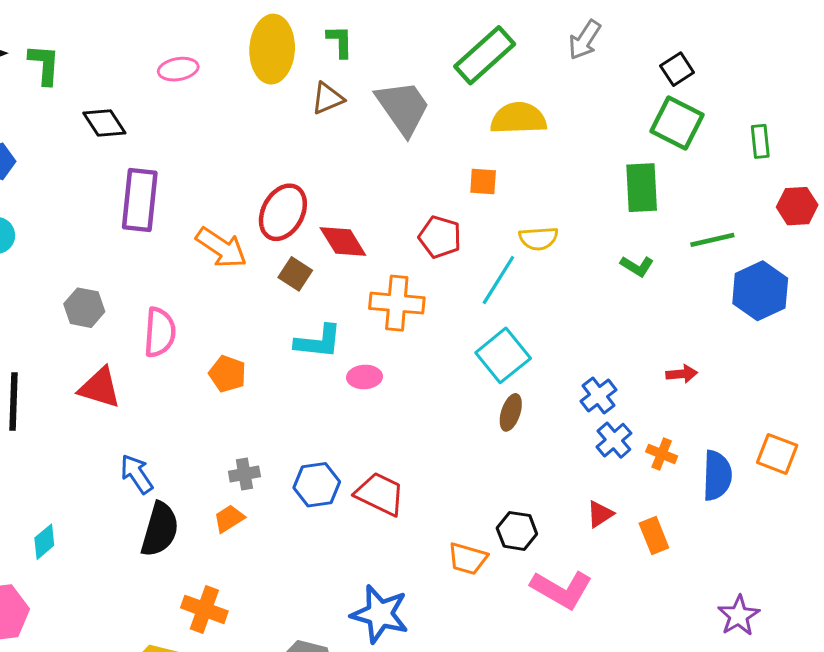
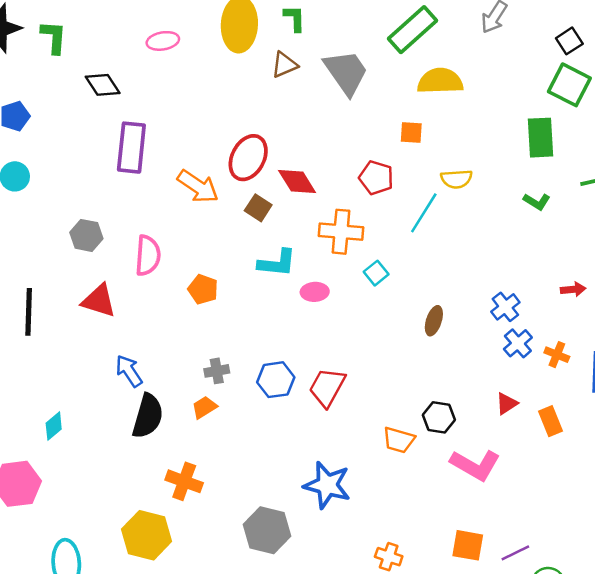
cyan square: (503, 355) -> (376, 273), moved, size x0.6
red trapezoid: (380, 494) -> (327, 387), turned -87

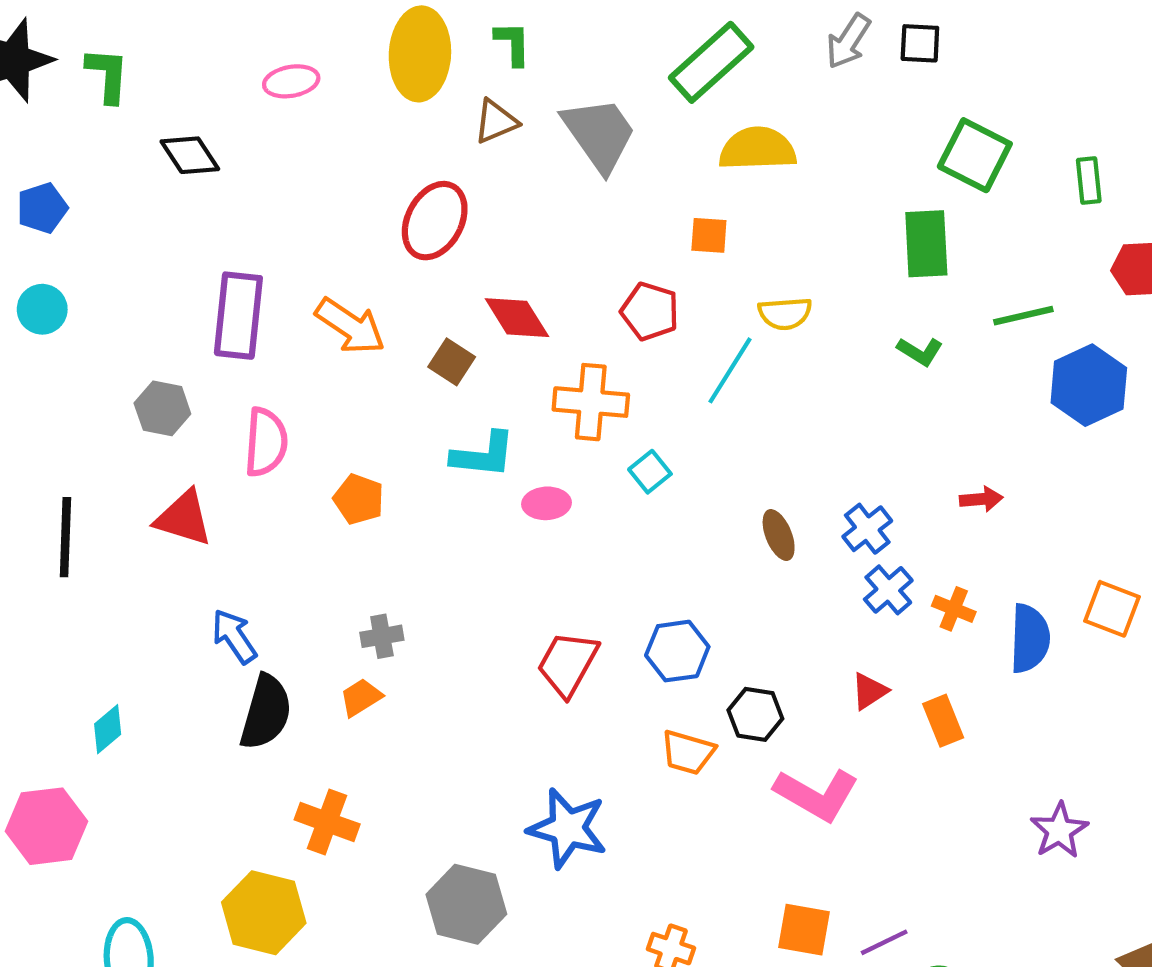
black square: (569, 41) -> (920, 43), moved, turned 36
purple rectangle: (131, 148) -> (238, 316), moved
red ellipse: (248, 158) -> (435, 221), moved
brown ellipse: (434, 321) -> (779, 535), moved, turned -40
blue hexagon: (276, 380) -> (677, 651), moved

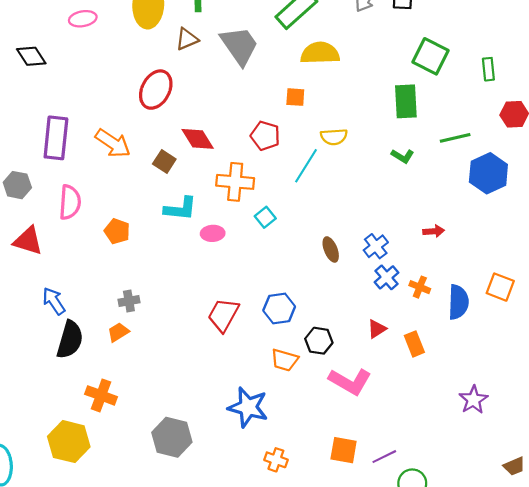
blue star: (568, 828) -> (248, 407), moved

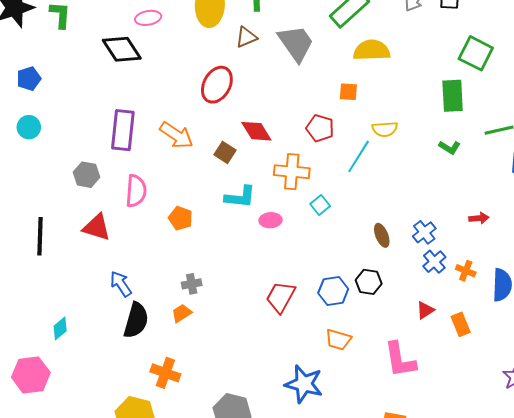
black diamond: (31, 56) -> (122, 49), moved, size x1.4
black hexagon: (319, 341) -> (369, 282), moved
pink L-shape: (350, 381) -> (400, 360), turned 51

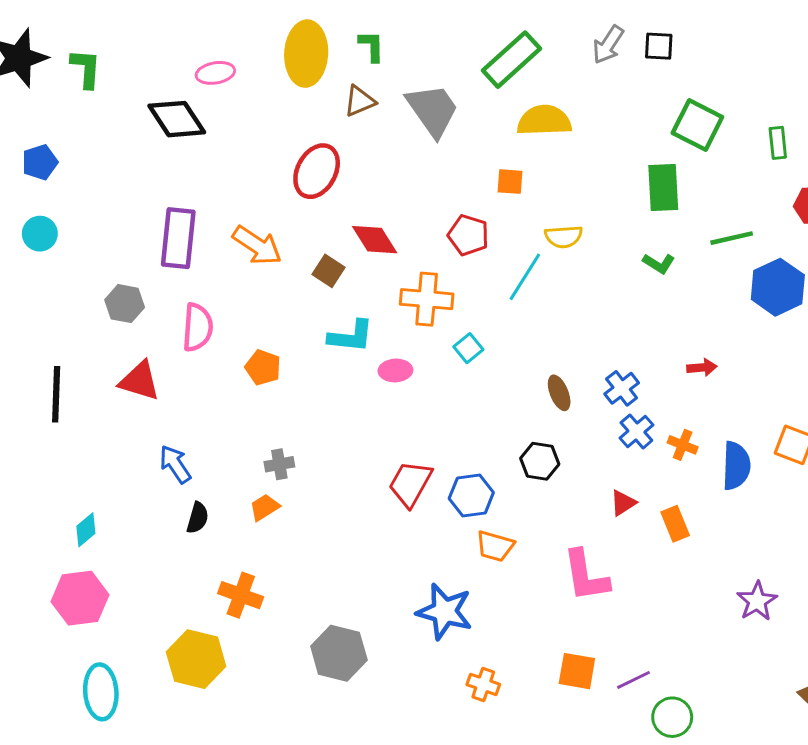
blue hexagon: (333, 291) -> (471, 495), moved
black semicircle: (136, 320) -> (198, 518), size x0.6
pink hexagon: (31, 375) -> (80, 598), moved

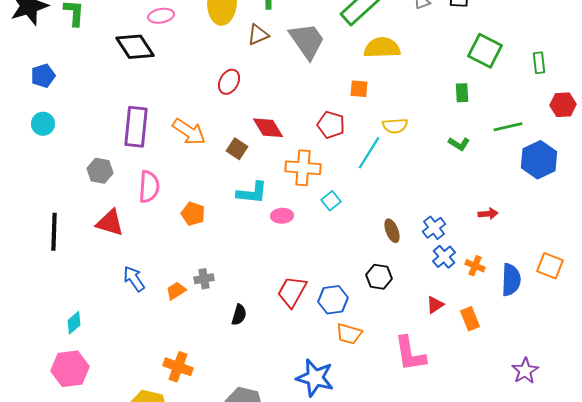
red ellipse: (317, 171) -> (229, 82), size x0.7
green rectangle: (663, 187) -> (462, 93), size x0.6
orange trapezoid: (264, 507) -> (176, 291), moved
black semicircle: (198, 518) -> (239, 315), moved

